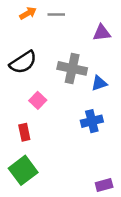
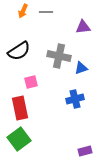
orange arrow: (28, 13) -> (23, 11), turned 144
pink square: (38, 100) -> (31, 82), turned 32
red rectangle: (24, 132) -> (20, 108), size x1.6

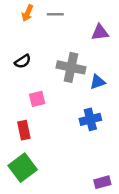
black semicircle: (19, 51) -> (23, 61), size x0.6
red rectangle: (20, 108) -> (24, 130), size x0.7

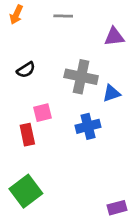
orange arrow: (27, 13) -> (16, 15), moved
blue cross: (90, 119) -> (88, 126), moved
red rectangle: (24, 130) -> (27, 135), moved

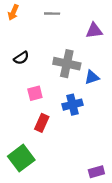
red rectangle: (27, 135) -> (42, 123), moved, turned 36

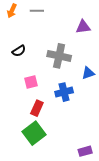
gray line: (52, 14) -> (37, 11), moved
blue triangle: (92, 77) -> (88, 73), moved
green square: (21, 158) -> (34, 133), moved

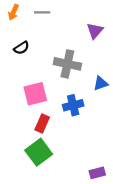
purple triangle: (83, 27) -> (95, 31), turned -42
black semicircle: (19, 51) -> (22, 48), moved
pink square: (31, 82) -> (35, 94), size x1.5

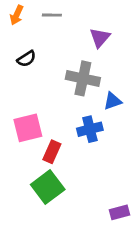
purple triangle: (95, 31) -> (100, 38), moved
blue triangle: (101, 83) -> (112, 101), moved
pink square: (35, 94) -> (28, 128), moved

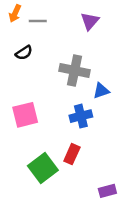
gray line: (52, 15) -> (38, 21), moved
purple triangle: (100, 38) -> (90, 21), moved
red rectangle: (52, 152) -> (72, 154), moved

